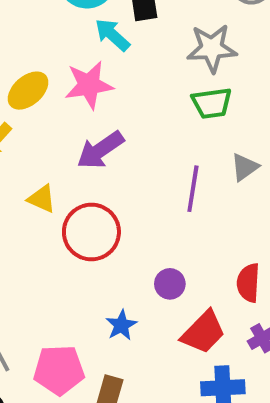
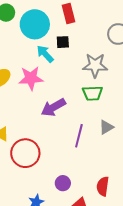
purple arrow: (100, 150) -> (53, 107), moved

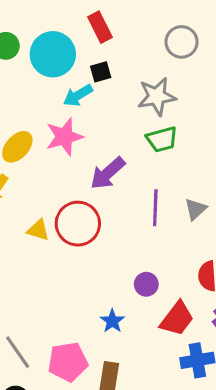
cyan arrow: (45, 54) -> (78, 95), turned -66
gray triangle: (106, 127) -> (196, 209), moved
red circle: (25, 153) -> (78, 224), moved

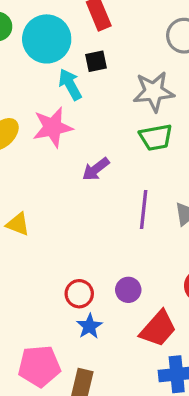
cyan arrow: (78, 95) -> (70, 84), turned 88
purple arrow: (108, 173) -> (96, 169), size x0.7
red circle: (78, 224) -> (79, 294), moved, size x0.6

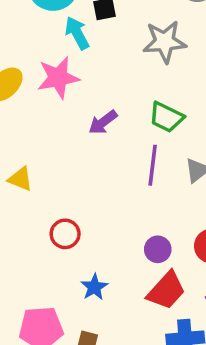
green trapezoid: (156, 137) -> (166, 117), moved, turned 36
purple circle: (128, 290) -> (158, 249), moved
red circle: (79, 294) -> (65, 234), moved

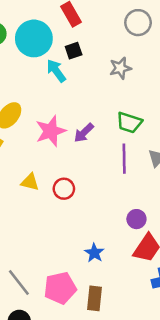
gray star: (165, 42) -> (120, 68), size x0.7
pink star: (58, 78) -> (51, 131), moved
red circle: (65, 234) -> (64, 189), moved

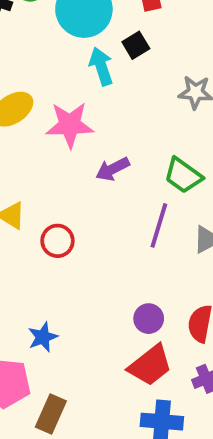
black square: (74, 51) -> (136, 45), turned -30
pink star: (51, 131) -> (70, 125), moved
blue star: (94, 253) -> (43, 337), moved

